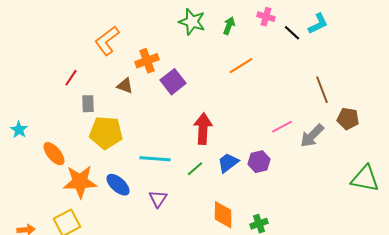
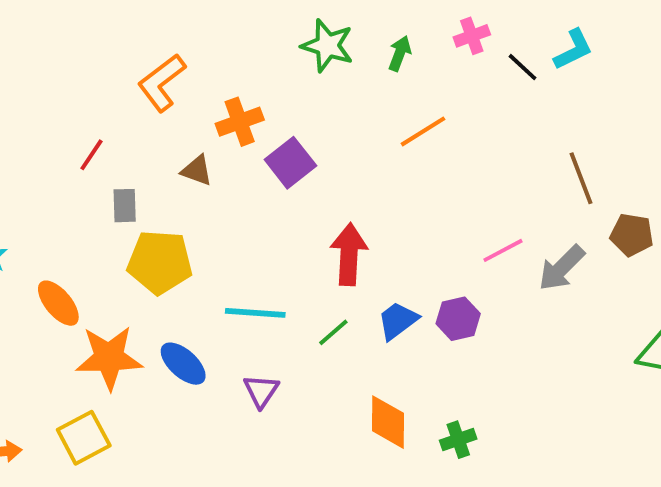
pink cross: (266, 17) -> (472, 36), turned -36

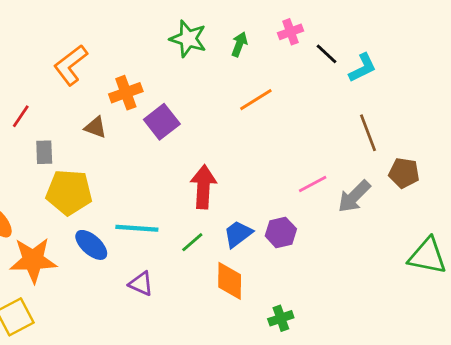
cyan L-shape: (573, 50) -> (362, 68), moved
blue ellipse: (183, 364) -> (91, 245), moved
purple triangle: (261, 391) -> (141, 284), turned -40
orange diamond: (388, 422) -> (230, 281), moved

